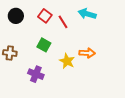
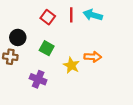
black circle: (16, 16) -> (18, 37), moved
red line: (63, 22) -> (71, 15), moved, turned 32

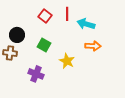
cyan arrow: (93, 15) -> (86, 24), moved
orange arrow: (93, 57) -> (93, 46), moved

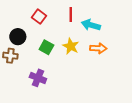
red square: (45, 16) -> (39, 17), moved
yellow star: (67, 61) -> (71, 46), moved

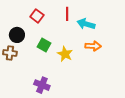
yellow star: (71, 46) -> (65, 54), moved
purple cross: (38, 78) -> (42, 85), moved

